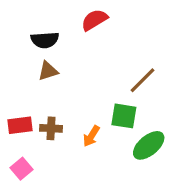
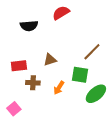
brown triangle: (48, 71) -> (50, 60), moved
red rectangle: (20, 125) -> (19, 66), moved

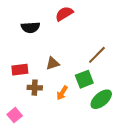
green square: (80, 75) -> (84, 79), turned -30

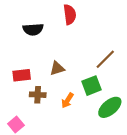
red semicircle: (64, 14) -> (70, 15), turned 114

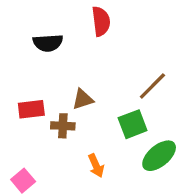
brown cross: (38, 95) -> (63, 126), moved
orange arrow: (67, 100) -> (96, 166), moved, turned -56

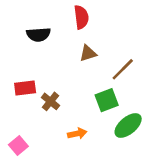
brown triangle: (83, 99) -> (88, 53), moved
brown cross: (63, 126) -> (51, 101), turned 36
orange arrow: (96, 166) -> (77, 134), turned -78

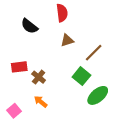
black semicircle: (38, 35) -> (29, 26), turned 42
green square: (107, 100) -> (81, 76), turned -30
orange arrow: (77, 134) -> (41, 102), moved, turned -128

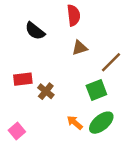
green square: (81, 76) -> (96, 90), turned 30
green ellipse: (98, 95) -> (101, 123), moved
orange arrow: (41, 102) -> (75, 123), moved

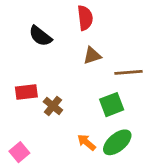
brown line: (111, 62) -> (128, 72), turned 40

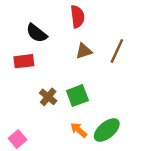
brown line: (128, 72) -> (117, 51), moved, turned -60
red rectangle: (26, 92) -> (24, 61), moved
green square: (112, 105) -> (77, 96), moved

